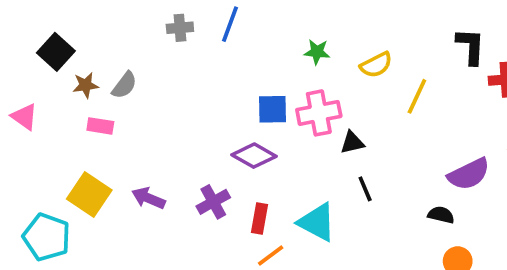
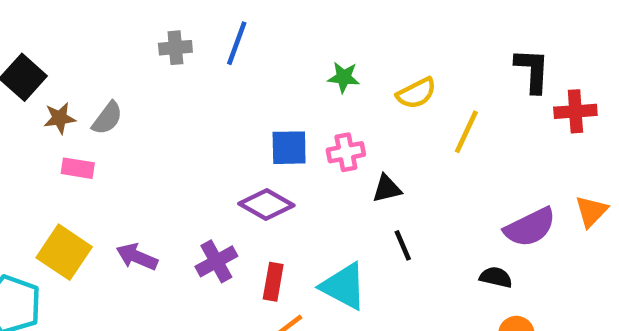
pink cross: (319, 113) -> (346, 152), size x0.7

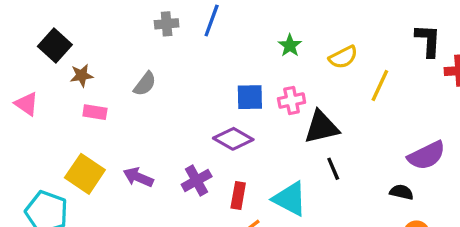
green star: (344, 77) -> (290, 46), turned 30
gray semicircle: (107, 118) -> (145, 84), moved
black triangle: (387, 189) -> (322, 127), size x1.6

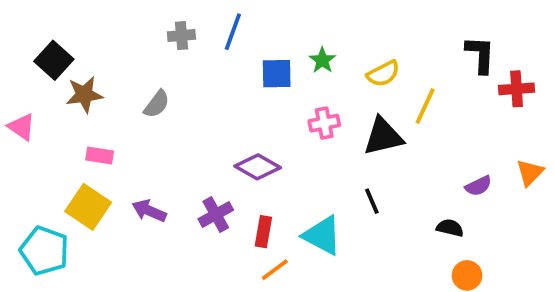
brown star: (82, 76) -> (84, 95), size x1.4
blue square: (250, 97) -> (277, 74), moved
pink rectangle: (95, 112) -> (100, 155), moved
black triangle: (322, 127) -> (383, 136), moved
purple semicircle: (427, 155) -> (478, 186), size x0.6

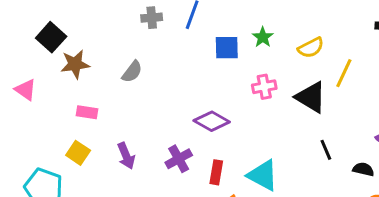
black triangle: (383, 136) -> (311, 97), turned 44
black line: (372, 201) -> (326, 150), moved
yellow square: (88, 207) -> (78, 153), size x0.7
purple arrow: (149, 211) -> (126, 156), turned -136

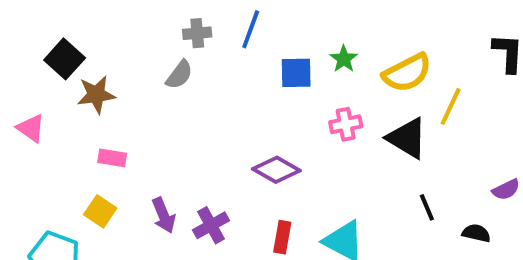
yellow semicircle: (311, 48) -> (407, 73), size x1.4
gray semicircle: (132, 72) -> (179, 75), moved
purple cross: (179, 159) -> (211, 225), moved

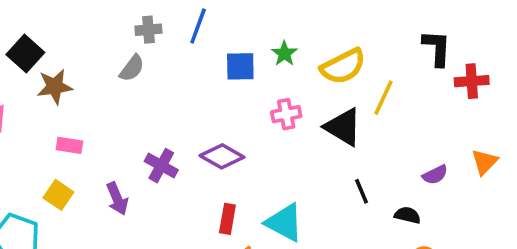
purple cross: (211, 225) -> (161, 166), moved, turned -32

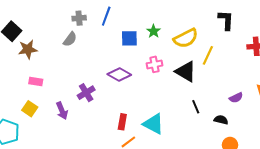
black L-shape: (437, 48) -> (226, 20), moved
purple diamond: (222, 156) -> (119, 74), moved
purple cross: (161, 166) -> (86, 93), turned 30

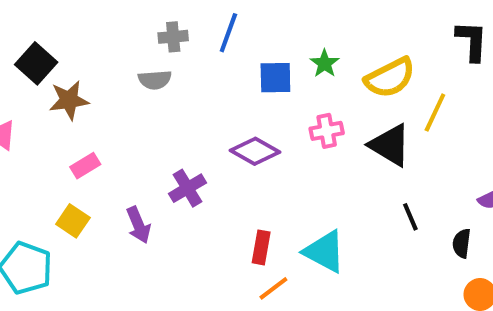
gray semicircle: (70, 39) -> (155, 80), turned 49
pink rectangle: (36, 82) -> (85, 166), turned -40
black semicircle: (221, 120) -> (462, 243), turned -96

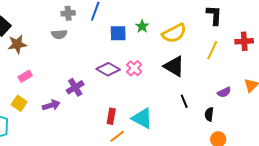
yellow line: (435, 112) -> (212, 50), moved
pink cross: (327, 131) -> (134, 68), moved, turned -35
purple arrow: (138, 225) -> (51, 105), turned -84

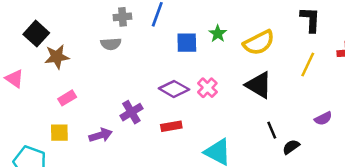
yellow square: (19, 103) -> (59, 133), turned -35
black semicircle: (209, 114) -> (291, 147), moved, turned 48
red rectangle: (111, 116) -> (171, 126), moved, turned 70

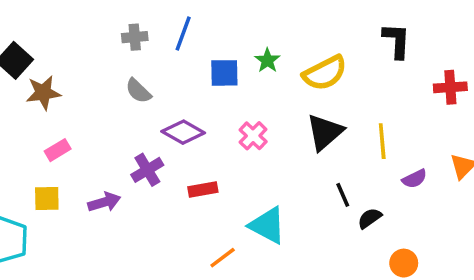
gray semicircle: (111, 44) -> (138, 91), moved, turned 48
yellow line: (308, 64) -> (382, 141), moved, turned -30
black triangle: (259, 85) -> (325, 132), turned 48
purple diamond: (174, 89) -> (183, 132), moved

